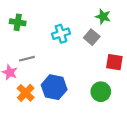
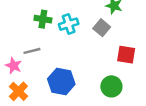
green cross: (18, 22) -> (43, 19), moved
orange cross: (26, 93) -> (18, 91), moved

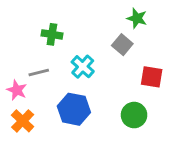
cyan cross: (69, 24) -> (83, 67), moved, turned -30

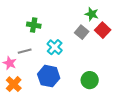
red square: (152, 77) -> (103, 30), moved, turned 35

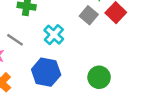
gray line: (25, 51) -> (15, 40), turned 48

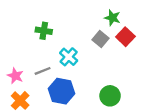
gray line: (15, 40) -> (43, 71), moved, turned -56

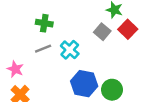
gray line: (43, 71) -> (43, 49), moved
blue hexagon: (62, 91) -> (84, 84), moved

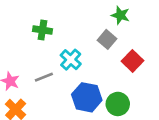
red square: (128, 29) -> (133, 61), moved
gray line: (43, 49) -> (44, 77), moved

